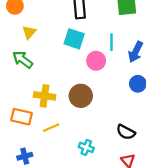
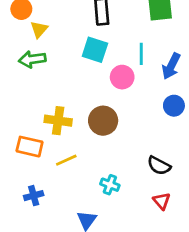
yellow triangle: (29, 32) -> (39, 29), moved
green arrow: (23, 60) -> (32, 59), moved, turned -45

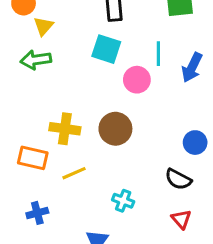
blue circle: (174, 106) -> (195, 143), moved

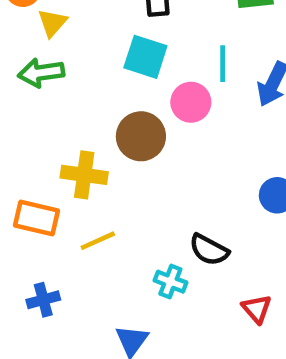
brown circle: (115, 129) -> (141, 136), moved
black semicircle: (178, 179) -> (209, 250), moved

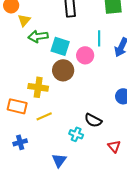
cyan square: (145, 57) -> (60, 46), moved
green arrow: (41, 73) -> (38, 36), moved

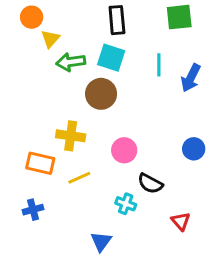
cyan square: (60, 46) -> (111, 58), moved
pink circle: (85, 55) -> (124, 150), moved
brown circle: (63, 70) -> (101, 94), moved
blue cross: (20, 142) -> (33, 210), moved

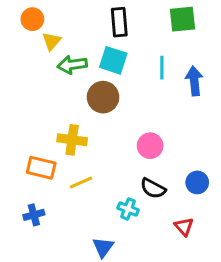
blue arrow: (191, 78) -> (194, 81), turned 148
blue circle: (194, 149) -> (197, 182), moved
pink circle: (124, 150) -> (150, 146), moved

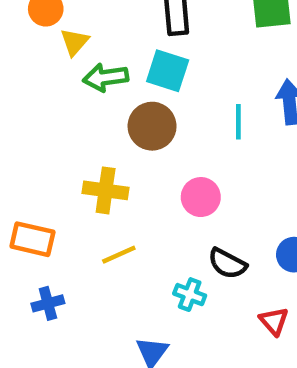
cyan line: (162, 68) -> (238, 122), moved
pink circle: (150, 146) -> (201, 197), moved
orange rectangle: (41, 168) -> (32, 239), moved

